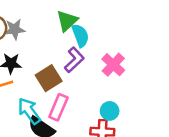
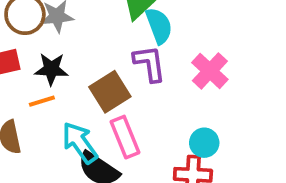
purple L-shape: (74, 60) -> (149, 63), turned -55
pink rectangle: (58, 107) -> (125, 137), turned -45

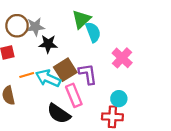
purple L-shape: (149, 63) -> (88, 74), moved
black star: (51, 69) -> (48, 44), moved
cyan arrow: (80, 143) -> (48, 78), moved, turned -30

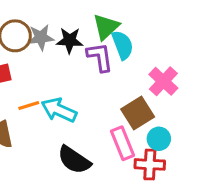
black star: (48, 44) -> (70, 40), moved
brown square: (65, 70) -> (138, 113), moved
purple L-shape: (88, 74) -> (100, 57), moved
pink rectangle: (74, 95) -> (123, 143), moved

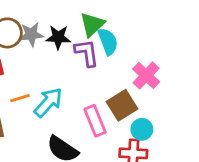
cyan arrow: (59, 110) -> (48, 102), turned 108
pink rectangle: (123, 143) -> (95, 121), moved

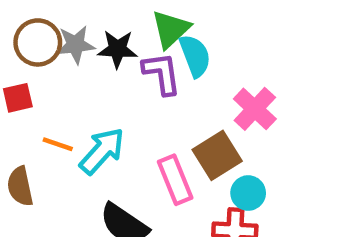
orange line: (20, 98) -> (58, 144), turned 36

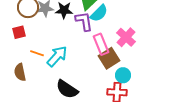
cyan semicircle: (195, 56) -> (99, 13), turned 66
pink rectangle: (175, 180) -> (101, 44), moved

